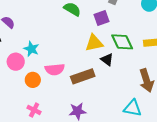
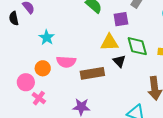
pink circle: (16, 62) -> (26, 82), moved

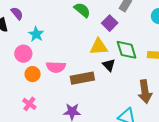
purple square: (121, 19) -> (110, 23), turned -35
cyan star: (47, 37) -> (36, 34), moved
pink circle: (26, 82) -> (23, 54), moved

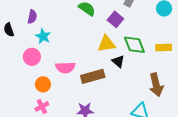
purple semicircle: (17, 13) -> (32, 17), moved, turned 56
orange circle: (33, 74) -> (43, 84), moved
pink cross: (29, 104) -> (42, 106), turned 32

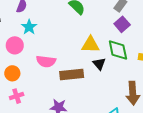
purple square: (115, 19) -> (122, 24), moved
orange circle: (43, 84) -> (12, 73), moved

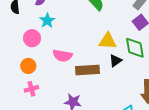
black triangle: (99, 64) -> (115, 61), turned 32

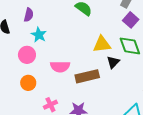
pink cross: (31, 89) -> (50, 105), moved

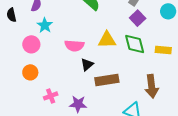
black triangle: (113, 62) -> (87, 65), moved
pink semicircle: (60, 67) -> (74, 46), moved
brown rectangle: (87, 76) -> (107, 80), moved

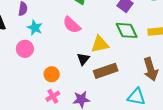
yellow triangle: (107, 40) -> (100, 44), moved
pink semicircle: (74, 46) -> (72, 25), moved, turned 48
orange circle: (30, 72) -> (52, 74), moved

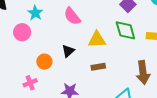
black triangle: (83, 59) -> (68, 51), moved
brown rectangle: (106, 71) -> (98, 67), size x0.6
pink cross: (53, 96) -> (30, 83), moved

